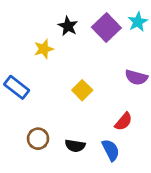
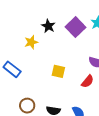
yellow square: (82, 90) -> (58, 71), turned -32
red semicircle: (123, 122) -> (88, 81), moved

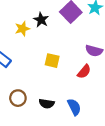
black star: (48, 26) -> (41, 20), moved

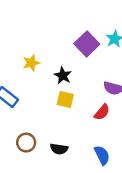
black star: (41, 20) -> (63, 76), moved
blue semicircle: (74, 107) -> (102, 155), moved

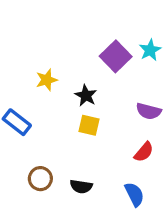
red semicircle: (102, 112) -> (144, 152), moved

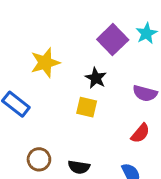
yellow star: (47, 80) -> (45, 63), size x1.4
black star: (86, 96) -> (96, 78), moved

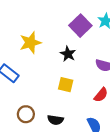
yellow square: (87, 107) -> (66, 85), moved

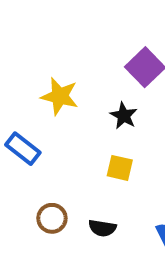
yellow star: (30, 43) -> (60, 96), turned 30

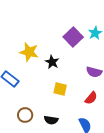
black star: (124, 116) -> (52, 62), moved

